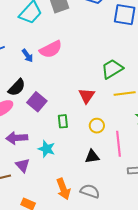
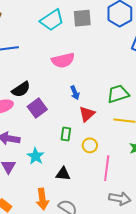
blue arrow: (27, 56) -> (75, 93), moved
green rectangle: (63, 121) -> (66, 134), moved
black triangle: (92, 157) -> (63, 174), moved

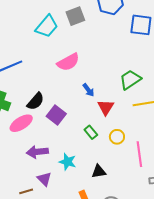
green rectangle: (66, 134) -> (91, 132), turned -32

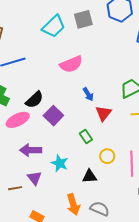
yellow circle: (117, 137) -> (107, 156), moved

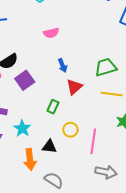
pink semicircle: (71, 64) -> (51, 33), size x0.7
green rectangle: (86, 136) -> (53, 107), turned 48
orange arrow: (73, 204) -> (30, 159), moved

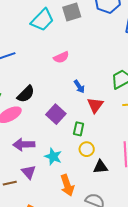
purple square: (25, 80) -> (56, 114), moved
yellow circle: (70, 130) -> (87, 149), moved
black triangle: (49, 146) -> (101, 167), moved

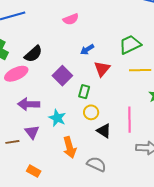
blue arrow: (79, 87) -> (87, 49), turned 88
black triangle: (101, 167) -> (104, 131), turned 35

